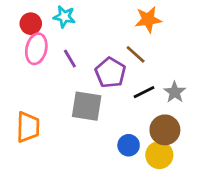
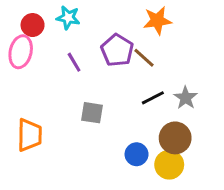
pink ellipse: (36, 49) -> (21, 52), moved
purple pentagon: (110, 73) -> (117, 50), moved
gray square: (87, 106) -> (92, 113), size x0.7

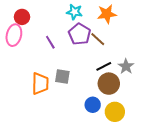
cyan star: (68, 18) -> (74, 12), moved
orange trapezoid: (30, 135) -> (40, 84), moved
brown circle: (175, 138) -> (109, 84), moved

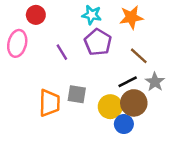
red circle: (22, 17) -> (36, 15), moved
brown line: (98, 39) -> (139, 56), moved
blue circle: (93, 105) -> (124, 124), moved
yellow circle: (115, 112) -> (110, 107), moved

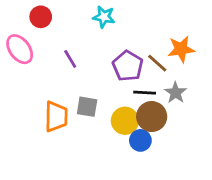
orange star: (131, 17) -> (181, 49), moved
purple pentagon: (98, 42) -> (128, 66), moved
pink ellipse: (17, 43) -> (20, 49), turned -50
black line: (128, 82) -> (145, 93), turned 30

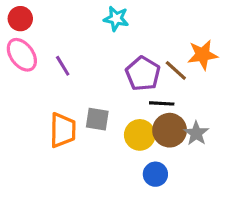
red circle: (41, 17) -> (20, 19), moved
purple line: (70, 59) -> (63, 66), moved
gray star: (176, 93) -> (196, 133), moved
blue circle: (140, 140) -> (155, 174), moved

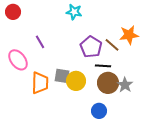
pink ellipse: (22, 55) -> (18, 60), moved
yellow circle: (140, 135) -> (76, 81), moved

